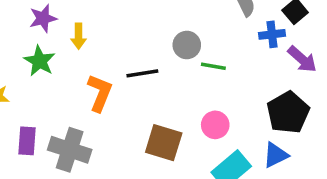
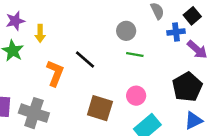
gray circle: (187, 45) -> (126, 31), moved
black line: (142, 73) -> (85, 59), turned 50
blue triangle: (276, 155) -> (193, 121), moved

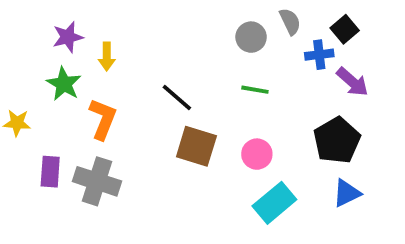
gray circle: (126, 31) -> (251, 37), moved
orange L-shape: (55, 73) -> (103, 119), moved
brown square: (100, 108) -> (196, 146), moved

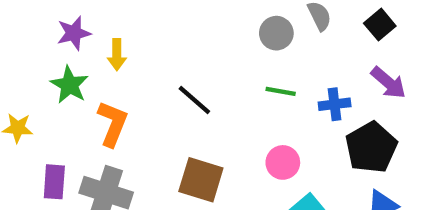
blue cross: (319, 55) -> (335, 104), moved
brown square: (196, 146) -> (201, 180), moved

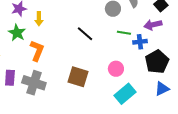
purple arrow: (388, 83) -> (153, 25), moved, turned 126
green line: (281, 91) -> (124, 33), moved
black line: (194, 100) -> (85, 34), moved

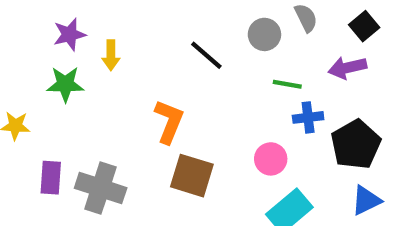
green star: (17, 33) -> (65, 84), turned -30
black line: (85, 34) -> (206, 55), moved
blue cross: (140, 42) -> (308, 117), moved
orange L-shape: (37, 51) -> (169, 122), moved

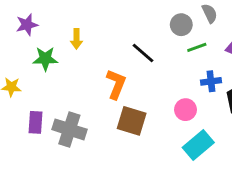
purple star: (69, 34) -> (27, 25), moved
black line: (206, 55) -> (143, 53), moved
green line: (287, 84) -> (197, 47), moved, turned -30

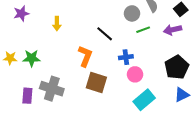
green star: (45, 59) -> (31, 58), moved
blue cross: (211, 81) -> (126, 57), moved
purple rectangle: (35, 122) -> (27, 96), moved

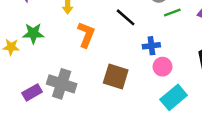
orange L-shape: (85, 56) -> (86, 35), moved
green star: (31, 58) -> (33, 33), moved
purple rectangle: (27, 96) -> (32, 92), turned 56

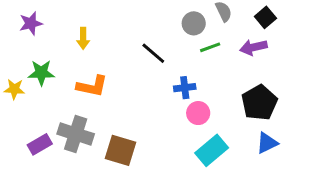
orange L-shape: (86, 35) -> (92, 86), moved, turned 80
brown square: (116, 76) -> (120, 150), moved

